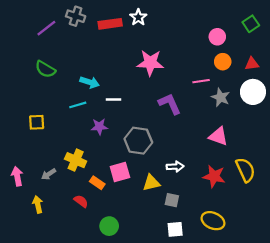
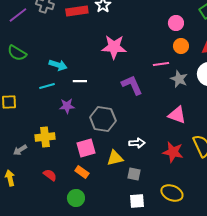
yellow cross: (76, 160) -> (45, 137), turned -30
orange rectangle: (97, 183) -> (82, 172), moved

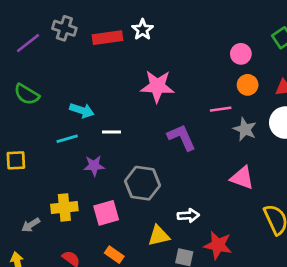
pink square: (86, 148) -> (106, 213), moved
red star: (173, 152) -> (218, 245), moved

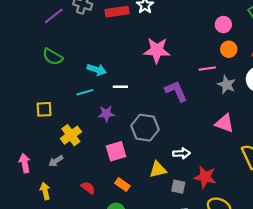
yellow cross: (64, 207) -> (71, 135), moved, turned -30

